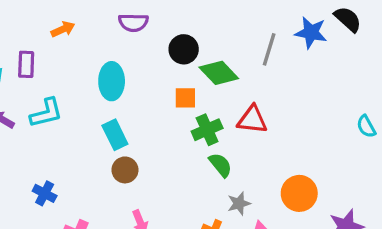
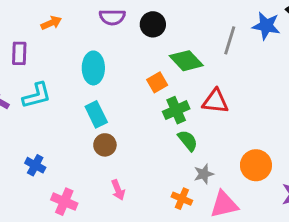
black circle: (184, 49) -> (153, 24), moved
orange square: (185, 98) -> (157, 82), turned -30

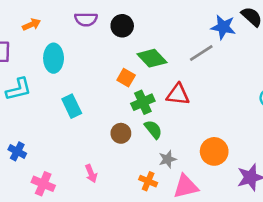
gray line: (230, 40) -> (201, 53), moved, turned 40
cyan ellipse: (93, 68) -> (54, 58), moved
orange square: (157, 82) -> (126, 78), turned -30
brown circle: (105, 145) -> (121, 133), moved

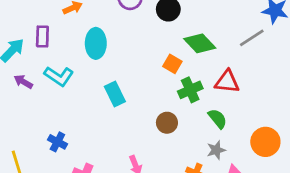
cyan L-shape: (19, 89) -> (59, 76), turned 48
green semicircle: (153, 129) -> (218, 119), moved

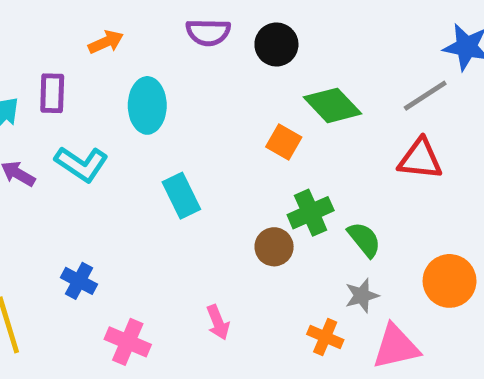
red triangle: (227, 82) -> (420, 159), moved
green cross: (190, 90) -> (311, 213), moved

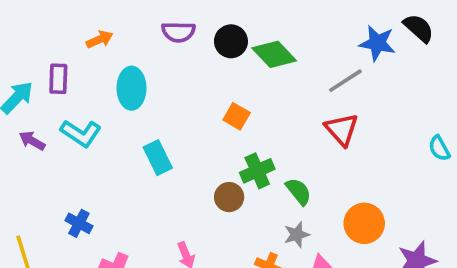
green diamond: (333, 105) -> (274, 54), moved
red triangle: (420, 159) -> (342, 129), turned 42

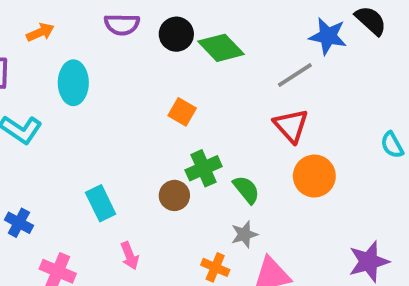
cyan rectangle: (158, 158) -> (101, 203), moved
orange circle: (364, 223) -> (314, 176), moved

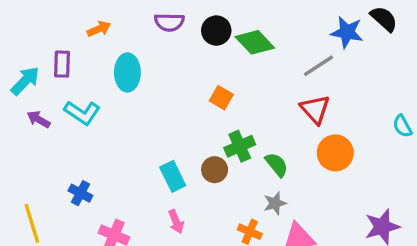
cyan rectangle: (101, 203) -> (173, 176), moved

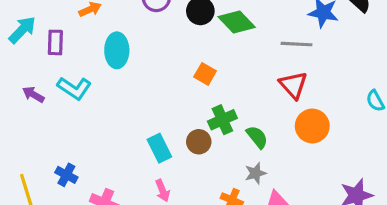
gray line: (318, 66) -> (296, 44), turned 36
cyan arrow: (25, 81) -> (22, 30), moved
blue cross: (80, 193) -> (66, 175), moved

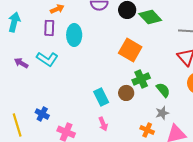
cyan arrow: (22, 30) -> (14, 22), turned -30
purple rectangle: (55, 42) -> (49, 28), moved
orange square: (205, 74) -> (130, 50), size x1.6

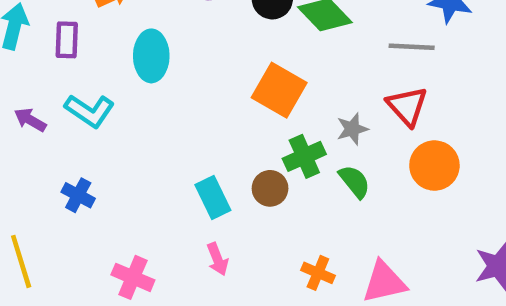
purple rectangle: (49, 28) -> (67, 40), moved
gray star: (162, 113) -> (352, 129), moved
blue cross: (42, 114) -> (78, 195), moved

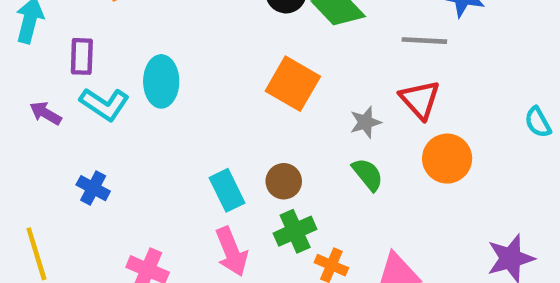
purple rectangle: (67, 40) -> (82, 56), moved
cyan ellipse: (151, 56) -> (161, 81), moved
green cross: (304, 156) -> (295, 231), moved
pink arrow: (217, 259) -> (232, 252), size x1.5

